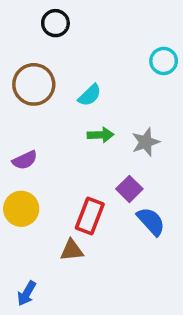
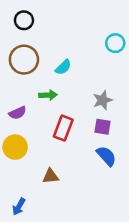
black circle: (55, 23) -> (24, 20), moved
green arrow: (101, 135) -> (48, 95), moved
purple square: (129, 189) -> (103, 127), moved, turned -36
red rectangle: (90, 216) -> (63, 128), moved

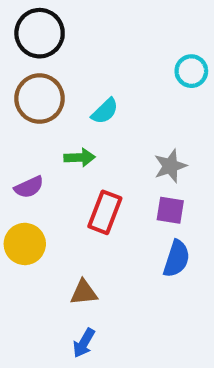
black circle: (24, 20) -> (40, 33), size x1.5
blue semicircle: (106, 156) -> (177, 259), turned 60
blue arrow: (19, 207) -> (84, 343), moved

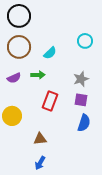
cyan circle: (191, 71) -> (85, 41), moved
purple semicircle: (29, 187) -> (14, 78), moved

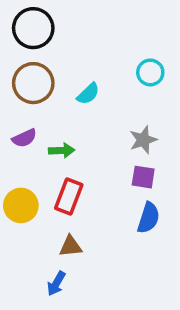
green arrow: (38, 75) -> (62, 150), moved
red rectangle: (50, 101) -> (69, 197), moved
blue arrow: (40, 163) -> (56, 283), moved

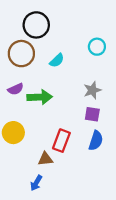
black circle: (33, 28) -> (36, 25), moved
green arrow: (62, 150) -> (40, 97), size x1.5
red rectangle: (69, 197) -> (61, 141), moved

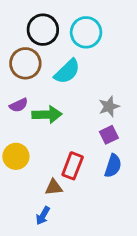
cyan circle: (97, 47) -> (86, 32), moved, size x1.5
cyan semicircle: (57, 60) -> (67, 71), size x1.5
purple square: (92, 114) -> (109, 135), turned -35

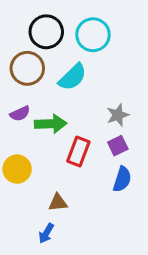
red rectangle: (73, 166) -> (78, 152), moved

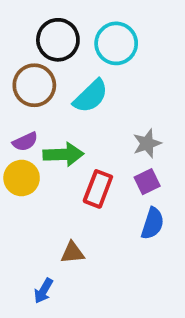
yellow circle: (17, 169) -> (22, 178), moved
blue arrow: (46, 233) -> (43, 291), moved

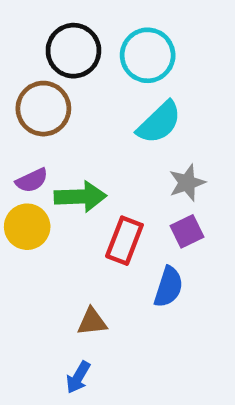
cyan semicircle: (91, 96) -> (159, 122), moved
blue semicircle: (153, 223) -> (168, 287), moved
blue arrow: (43, 291) -> (78, 377), moved

